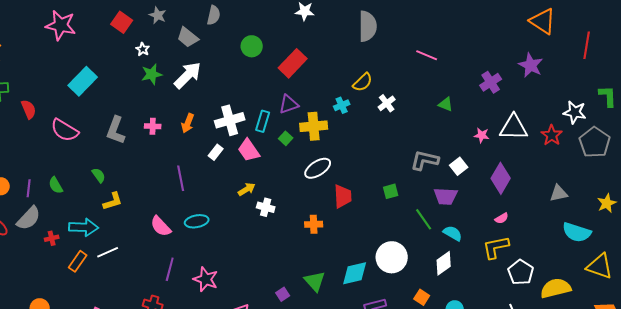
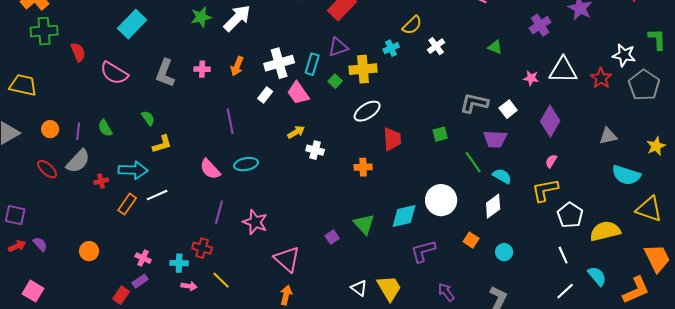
pink semicircle: (502, 218) -> (551, 161), turned 152

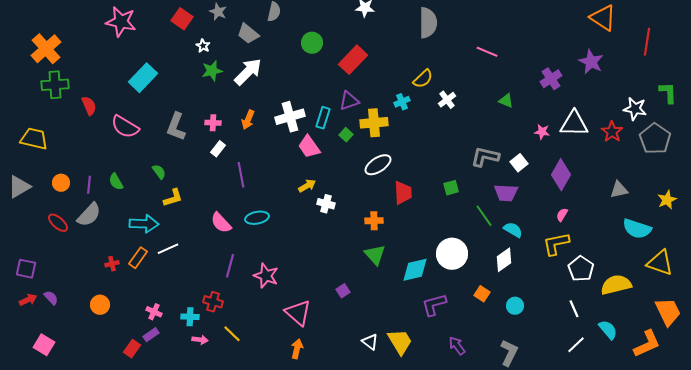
white rectangle: (265, 95) -> (218, 149), moved
red cross: (101, 181) -> (112, 264), moved
green triangle: (364, 224) -> (375, 255), moved

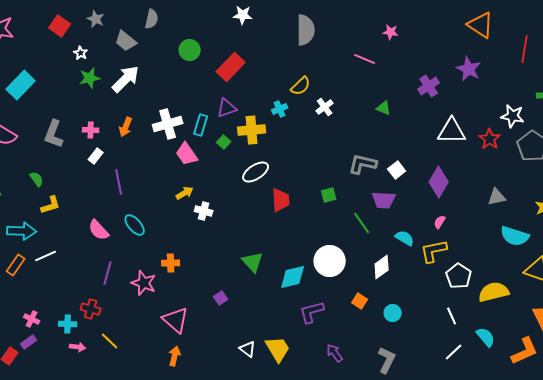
pink star: (542, 132) -> (391, 32), moved
cyan ellipse: (257, 218) -> (135, 225), turned 60
orange cross: (374, 221) -> (171, 263), moved
cyan semicircle: (513, 230) -> (405, 238), moved

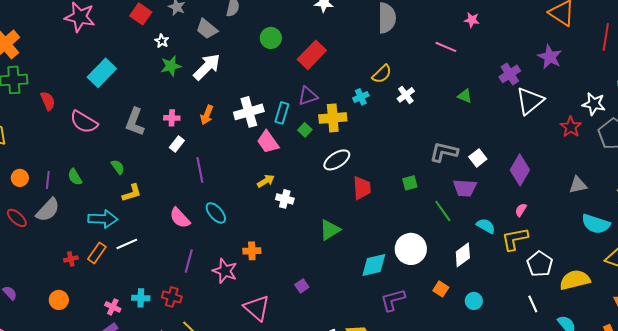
white triangle: (452, 131) -> (530, 101), moved, turned -40
green triangle: (253, 262) -> (330, 230), moved, turned 40
cyan cross: (68, 324) -> (141, 298), moved

